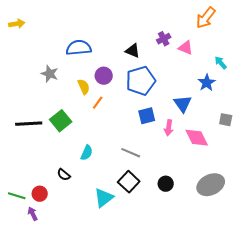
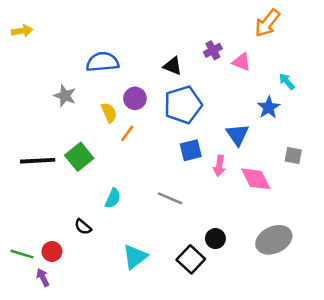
black square: (129, 182) -> (191, 259), moved

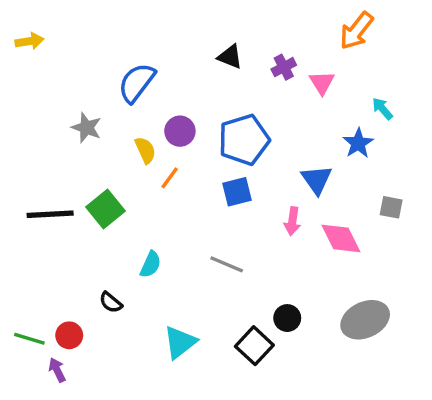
blue semicircle: (103, 62) -> (137, 83), turned -48
pink triangle: (241, 62) -> (322, 83), turned 36
black triangle: (173, 66) -> (230, 57), moved
blue square: (191, 150) -> (237, 192), moved

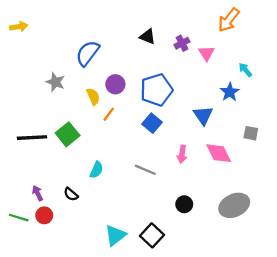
blue square: (237, 192) -> (152, 123), turned -36
pink arrow: (292, 221) -> (182, 154), moved
cyan triangle: (180, 342) -> (115, 235), moved
black square: (254, 346) -> (152, 235), moved
purple arrow: (57, 370) -> (38, 193), moved

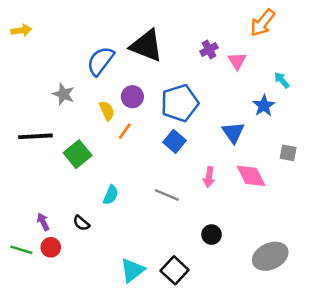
black triangle: (148, 37) -> (146, 46), moved, size x1.8
black line: (32, 138) -> (35, 136), moved
gray ellipse: (234, 205) -> (270, 256), moved

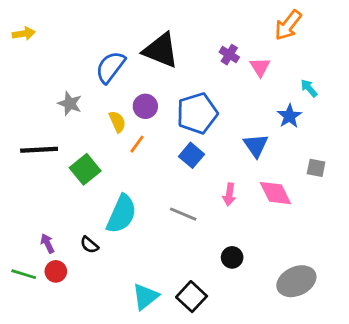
purple cross: (209, 49) -> (229, 55), turned -30
cyan semicircle: (111, 195) -> (122, 214), size x1.8

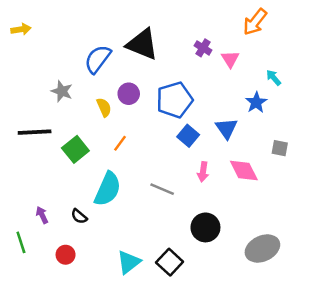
orange line: (137, 144) -> (120, 143), moved
blue square: (192, 155) -> (188, 136), moved
black circle: (232, 257) -> (205, 227), size x1.5
red circle: (56, 271) -> (66, 255), moved
green line: (24, 274) -> (21, 242), turned 55

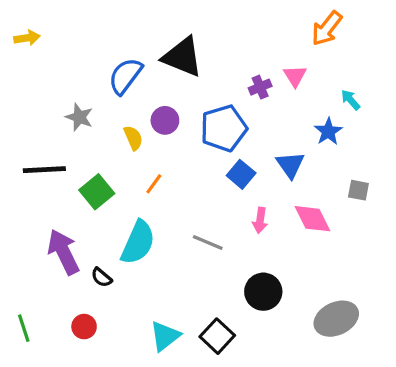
purple cross: (203, 48) -> (260, 87), moved, turned 35
purple arrow: (42, 215) -> (63, 252), moved, size x2.0
green line: (21, 242) -> (24, 328), moved

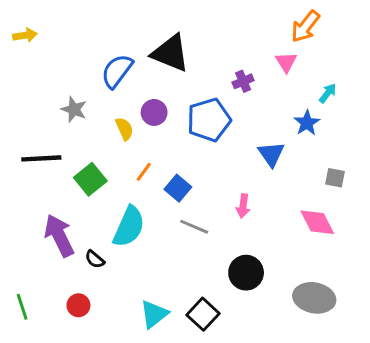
pink triangle: (295, 76) -> (286, 62), moved
cyan arrow: (351, 100) -> (328, 93), turned 78
blue square: (241, 174) -> (178, 188), moved
pink diamond: (312, 219) -> (317, 222), moved
gray ellipse: (336, 319) -> (314, 298), turned 36

